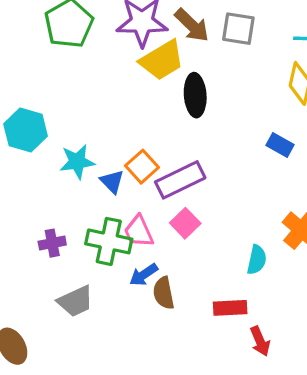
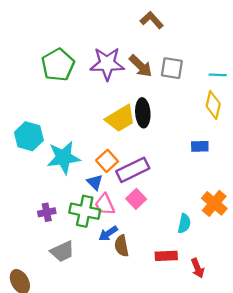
yellow trapezoid: (162, 60) -> (120, 118), moved
blue rectangle: (280, 145) -> (200, 146), turned -30
cyan star: (77, 162) -> (63, 158), size x1.4
blue triangle: (112, 182) -> (95, 182), moved
red arrow: (260, 341) -> (198, 268), moved

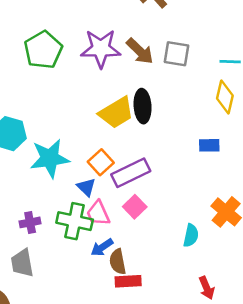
gray trapezoid: (62, 251) -> (22, 263), moved, turned 105
red rectangle: (166, 256) -> (128, 281), moved

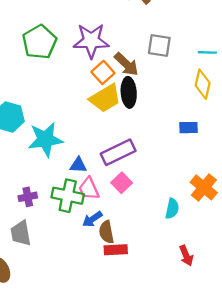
brown arrow: (140, 51) -> (126, 64), moved
orange square: (101, 162) -> (103, 72), moved
blue triangle: (86, 187) -> (78, 165), turned -42

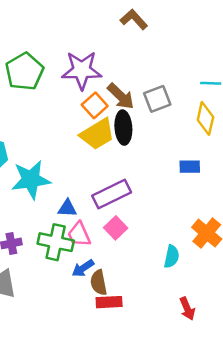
gray square: (159, 45) -> (157, 99), moved, turned -30

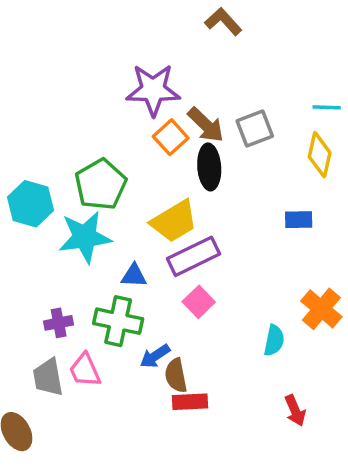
green pentagon: (24, 72) -> (101, 184), moved
yellow trapezoid: (97, 134) -> (174, 221), moved
pink trapezoid: (79, 234) -> (85, 370), moved

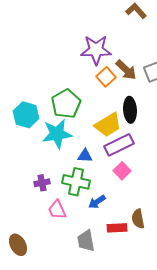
black ellipse: (209, 167) -> (130, 110), moved
brown semicircle: (176, 375) -> (138, 219), moved
gray trapezoid: (48, 377) -> (86, 241), moved

